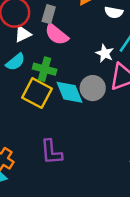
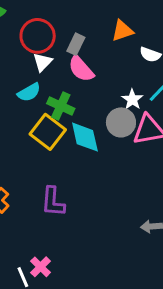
white triangle: (23, 34) -> (43, 62), turned -30
gray circle: (93, 88) -> (121, 122), moved

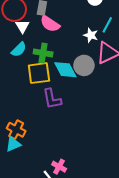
gray circle: (121, 122) -> (84, 65), moved
yellow square: (48, 132) -> (39, 73), turned -30
purple L-shape: (53, 202) -> (52, 99), moved

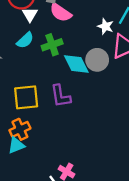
green cross: (43, 53) -> (52, 45), turned -30
yellow square: (39, 73) -> (26, 97), moved
orange cross: (16, 130) -> (20, 129), turned 36

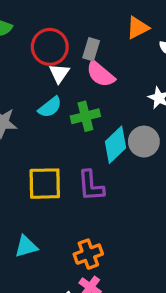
cyan diamond: (76, 64) -> (116, 145), turned 68
orange cross: (20, 129) -> (88, 254), moved

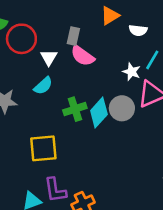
red circle: (50, 47) -> (21, 39), moved
green cross: (85, 116) -> (75, 109), moved
purple L-shape: (91, 186) -> (55, 190), moved

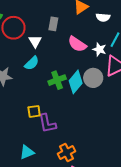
pink semicircle: (82, 56) -> (77, 44), moved
yellow square: (43, 148) -> (34, 111), size x0.6
purple L-shape: (55, 190) -> (47, 123), moved

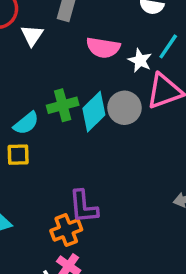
pink semicircle: (77, 44) -> (103, 48), turned -30
cyan semicircle: (32, 63) -> (26, 123), moved
purple L-shape: (47, 123) -> (83, 207), moved

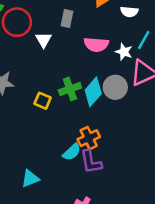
cyan semicircle: (26, 123) -> (72, 152), moved
yellow square: (18, 155) -> (43, 101), moved, turned 30
orange cross: (66, 230) -> (89, 138), moved

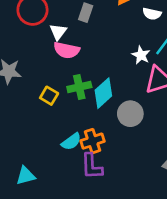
pink semicircle: (96, 45) -> (67, 50), moved
gray circle: (115, 87) -> (130, 114), moved
cyan semicircle: (72, 152) -> (71, 142), moved

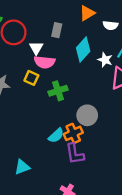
cyan diamond: (103, 93) -> (83, 50), moved
yellow square: (49, 96) -> (31, 78), moved
gray circle: (130, 114) -> (87, 115), moved

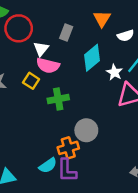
orange triangle: (87, 13) -> (102, 19), turned -35
white semicircle: (110, 25) -> (126, 36), turned -32
cyan semicircle: (56, 136) -> (48, 165), moved

